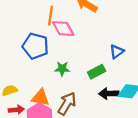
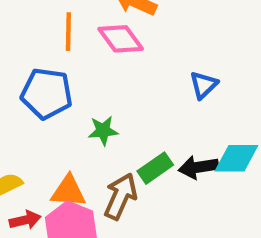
pink diamond: (63, 29) -> (121, 39), moved
green rectangle: (97, 72) -> (155, 168), moved

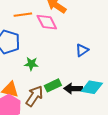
orange line: (68, 32) -> (23, 15), turned 72

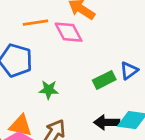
blue triangle: (82, 50) -> (129, 71), moved
green rectangle: (53, 85) -> (104, 80), moved

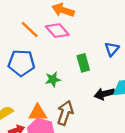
orange line: (36, 23) -> (30, 29), turned 66
green rectangle: (104, 80) -> (83, 63), moved, turned -66

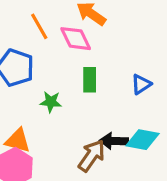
green rectangle: (83, 63) -> (90, 80), moved
brown arrow: (65, 113) -> (92, 156), moved

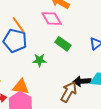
orange line: (39, 26) -> (18, 25), moved
green rectangle: (90, 80) -> (63, 44), turned -49

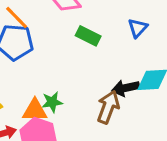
green star: (39, 60) -> (52, 102), moved

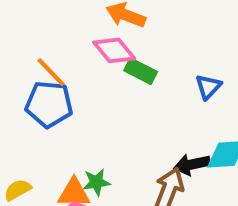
green rectangle: (88, 36) -> (141, 71), moved

